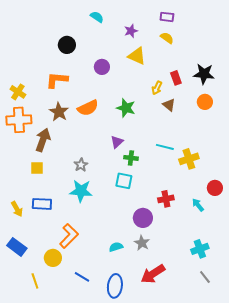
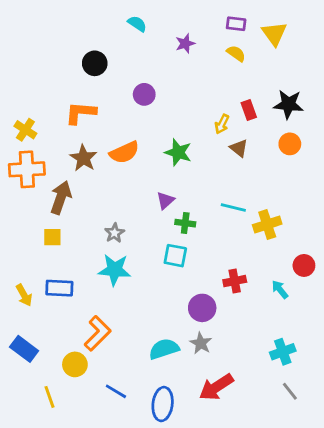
yellow triangle: (137, 56) -> (274, 34), moved, turned 30
cyan semicircle: (116, 247) -> (164, 349), size x1.5

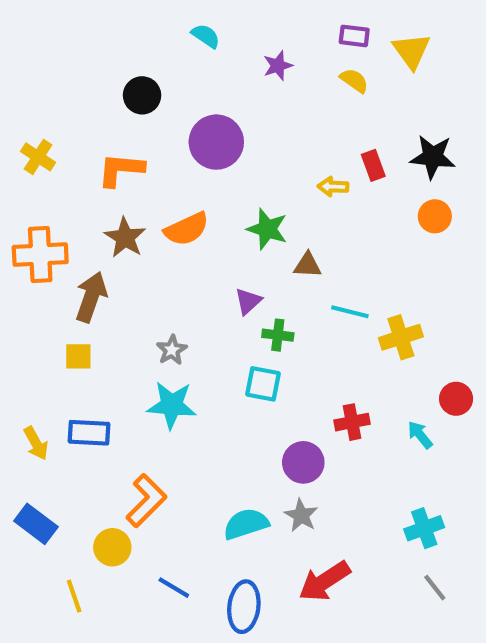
purple circle: (144, 94) -> (216, 142), size x1.6
yellow arrow: (222, 124) -> (333, 187), turned 66
yellow cross: (25, 130) -> (38, 157), moved
brown triangle: (239, 148) -> (308, 265), moved, turned -36

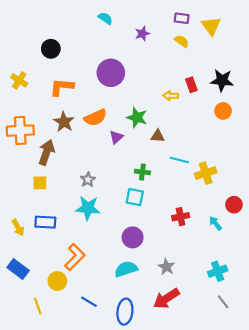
black circle: (142, 95) -> (51, 49), moved
purple triangle: (248, 301) -> (116, 137), moved
purple circle: (303, 462) -> (133, 237), moved
gray star: (301, 515) -> (166, 267), moved

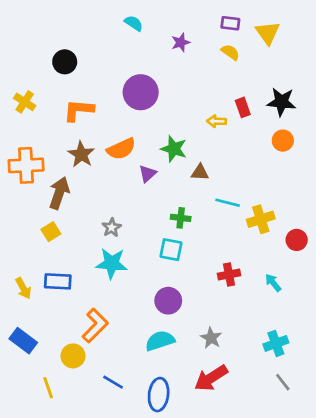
yellow square: (40, 183) -> (51, 232), turned -32
red circle: (234, 205) -> (297, 240), moved

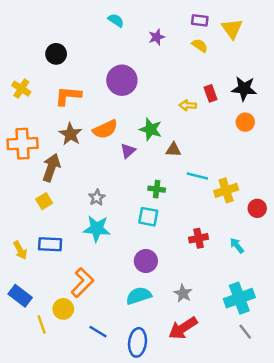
cyan cross: (276, 343) -> (239, 298), size x1.4
yellow line: (48, 388) -> (42, 324), moved

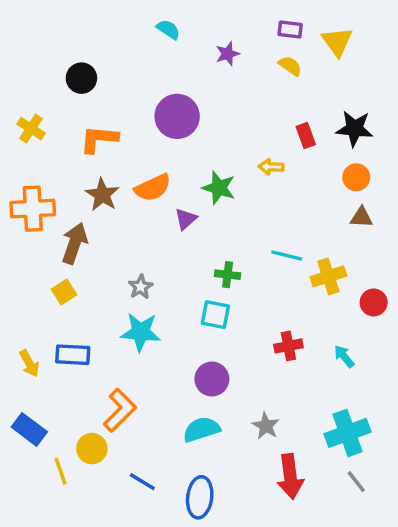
yellow arrow: (188, 105) -> (271, 167), moved
brown triangle: (173, 150) -> (361, 217), moved
red arrow: (183, 328) -> (290, 476), moved, turned -64

